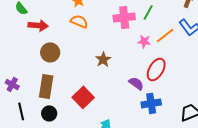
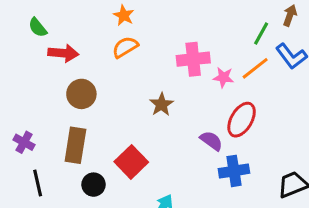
green line: (148, 12) -> (261, 34), moved
pink cross: (124, 17) -> (193, 59), moved
orange semicircle: (79, 21) -> (125, 47), turned -54
black circle: (49, 113) -> (94, 185), moved

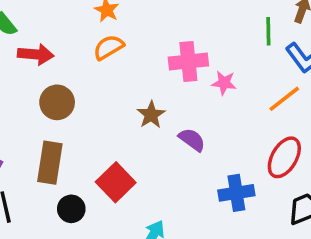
green line: (261, 34) -> (268, 31), turned -30
orange line: (255, 68) -> (284, 99), moved
red ellipse: (242, 120) -> (284, 157), moved
purple semicircle: (211, 141) -> (192, 140), moved

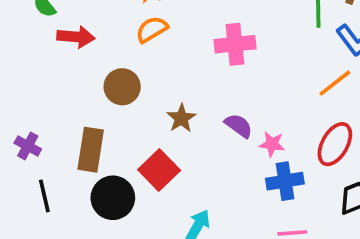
pink star: (224, 83) -> (272, 144), moved
brown circle: (57, 102) -> (122, 87), moved
brown star: (151, 115) -> (181, 118), moved
black circle: (71, 209) -> (113, 198), size x1.5

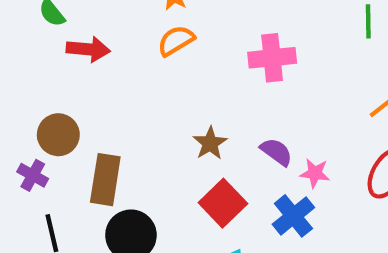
brown circle: (122, 87) -> (58, 135), moved
red square: (159, 170) -> (223, 203), moved
blue cross: (285, 181) -> (293, 216), moved, turned -30

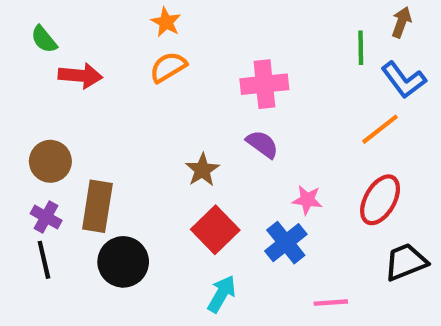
purple semicircle: (276, 152) -> (262, 144), moved
purple cross: (33, 175) -> (46, 217), moved

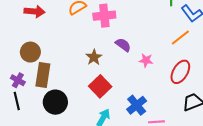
pink cross: (264, 84) -> (104, 16), moved
brown circle: (50, 161) -> (30, 52), moved
pink star: (307, 200) -> (146, 60), moved
blue cross: (286, 243) -> (137, 105), moved

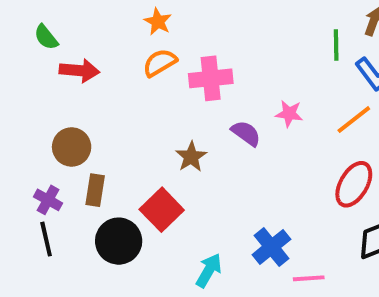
pink star: (146, 60) -> (289, 114), moved
brown rectangle: (43, 75) -> (95, 190), size x0.7
red square: (100, 86) -> (162, 210), moved

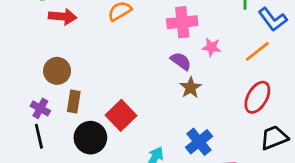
pink cross: (211, 78) -> (182, 22), moved
brown star: (191, 157) -> (191, 88), moved

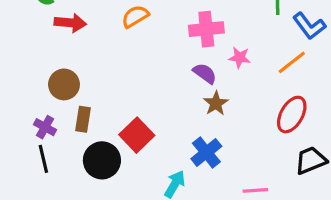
blue cross: (199, 142) -> (206, 152), moved

